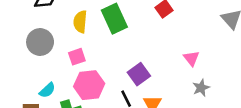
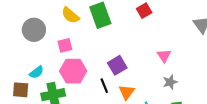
yellow semicircle: (80, 22) -> (70, 15), turned -60

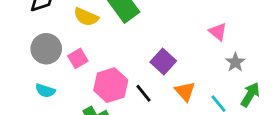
pink square: (65, 45) -> (78, 58), moved
cyan semicircle: (37, 72) -> (45, 91), moved, turned 72
black line: (104, 86) -> (144, 93), moved

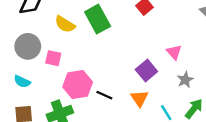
pink square: (78, 58) -> (53, 58), turned 35
purple square: (163, 61) -> (146, 71), moved
black line: (144, 93) -> (104, 95), turned -35

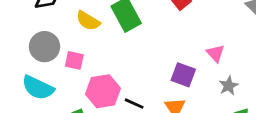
purple square: (146, 71) -> (183, 75), turned -30
cyan semicircle: (22, 81) -> (38, 88), size x1.6

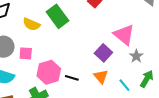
pink triangle: (216, 53) -> (124, 35), size x1.6
purple square: (183, 75) -> (103, 53), turned 30

